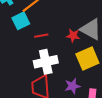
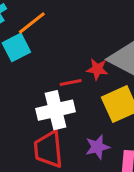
red line: (41, 36) -> (71, 83), moved

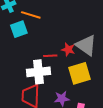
orange line: (32, 23) -> (31, 15), turned 48

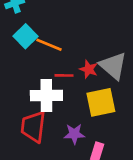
orange line: (31, 15) -> (49, 45), moved
cyan square: (19, 29) -> (25, 36), turned -30

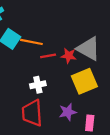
red line: (64, 75) -> (48, 56), moved
white cross: (46, 96) -> (38, 85), size x0.6

